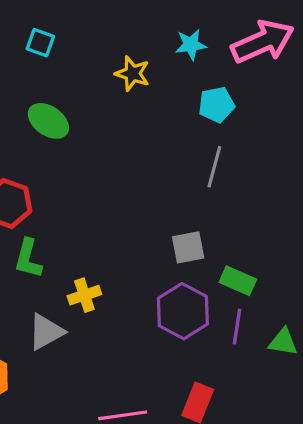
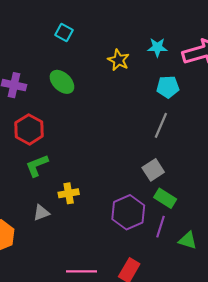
gray square: (188, 247) -> (153, 170), moved, turned -30
green L-shape: (28, 259) -> (37, 166), turned 45
gray triangle: (46, 332) -> (41, 213), size x0.7

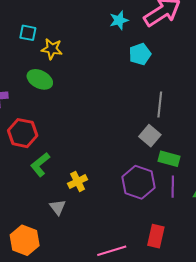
yellow star: (118, 60) -> (52, 49), moved
gray line: (161, 125) -> (160, 105), moved
gray triangle: (41, 213) -> (58, 207), turned -30

